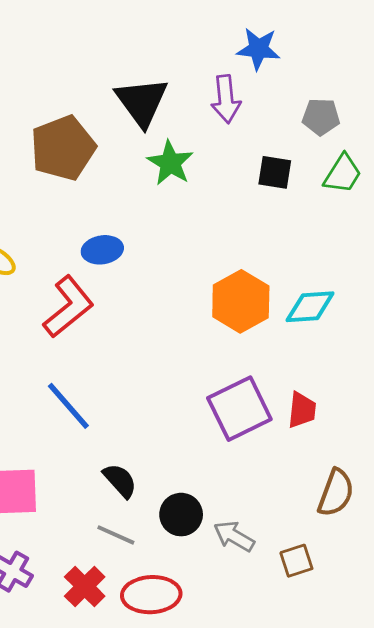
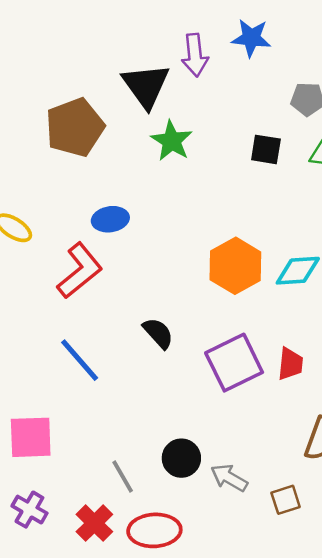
purple arrow: (226, 99) -> (195, 55), moved
black semicircle: (120, 481) -> (158, 333), moved
gray line: (116, 535) -> (123, 476), turned 36

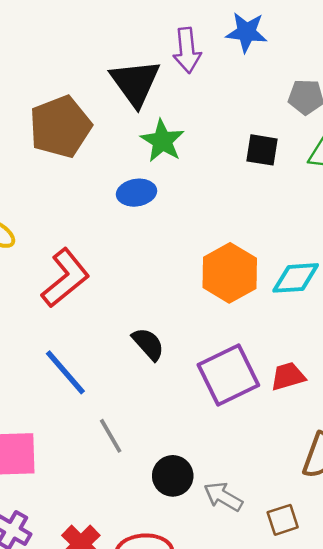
blue ellipse: (110, 219) -> (137, 193), moved
red trapezoid: (290, 364) -> (288, 376), turned -112
gray line: (123, 476) -> (111, 436), moved

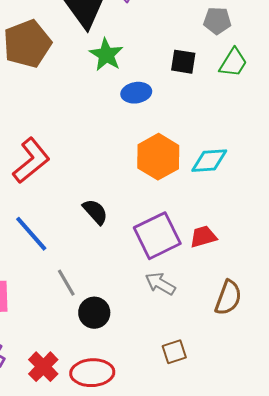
blue ellipse: (137, 193) -> (136, 93), moved
black circle: (173, 476) -> (94, 313), moved
gray arrow: (223, 497) -> (160, 284), moved
brown square: (283, 520) -> (174, 352), moved

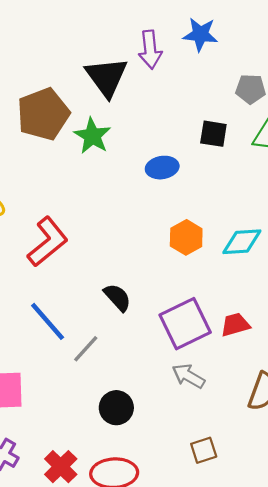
green star: (106, 55) -> (92, 136), moved
orange hexagon: (158, 157) -> (186, 237), size x0.7
gray line: (66, 283) -> (86, 349), moved, turned 72

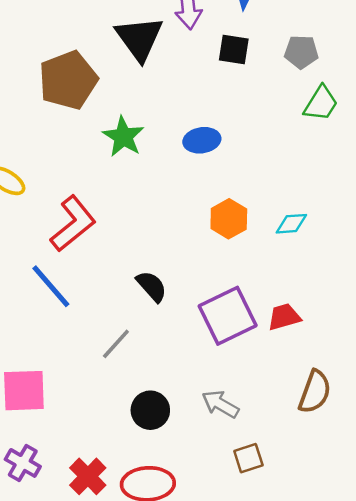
black square: (213, 134) -> (234, 49), moved
green star: (92, 136) -> (123, 137), moved
cyan diamond: (242, 242) -> (291, 224), size x0.7
blue line: (48, 321) -> (51, 286), moved
gray arrow: (188, 376) -> (220, 404), moved

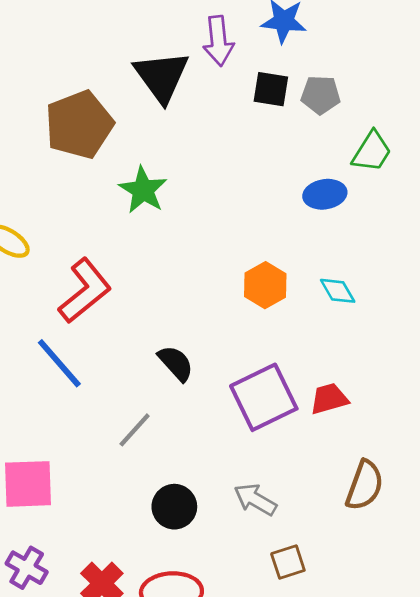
gray pentagon: (301, 52) -> (321, 95), moved
blue ellipse: (202, 140) -> (325, 194), moved
cyan diamond: (291, 224) -> (338, 291), turned 64

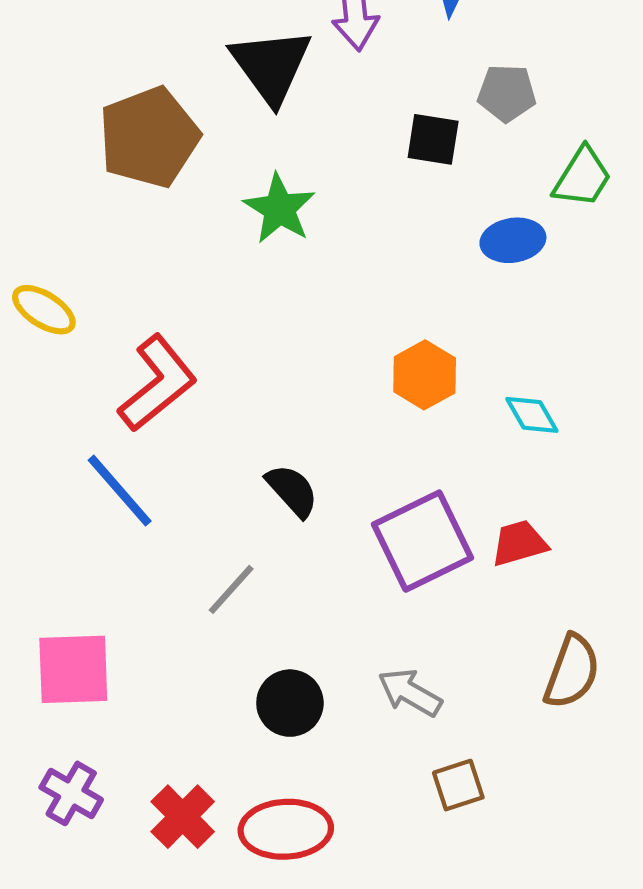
black square: (271, 89) -> (433, 139), moved
green star: (143, 190) -> (279, 209), moved
cyan diamond: (338, 291) -> (532, 415), moved

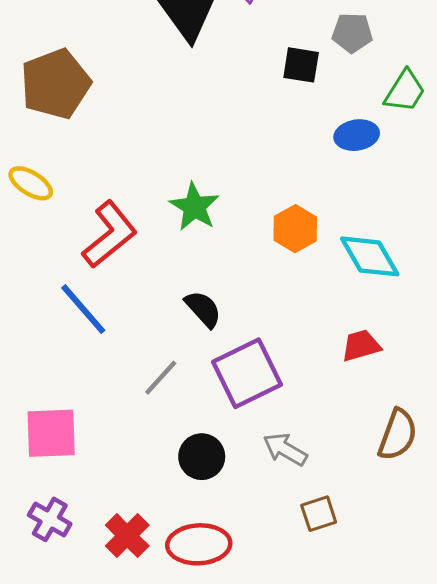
brown pentagon: (149, 137) -> (56, 84), moved
green star: (279, 209) -> (194, 207), moved
cyan diamond: (532, 415) -> (370, 256), size x1.6
purple square: (423, 541) -> (247, 373), moved

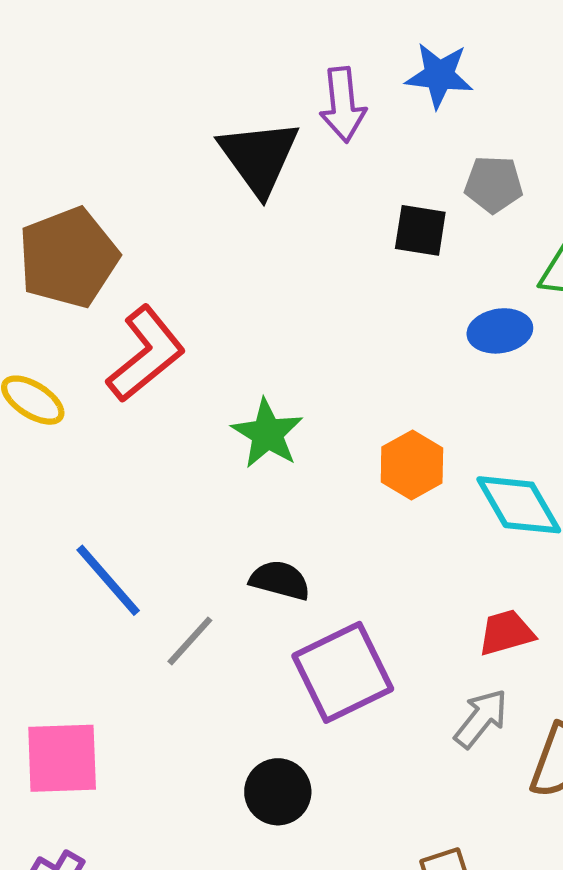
red L-shape: (110, 234) -> (146, 354), moved
black semicircle: (203, 309) -> (280, 580), turned -33
gray line: (161, 378) -> (190, 641), moved
gray arrow: (285, 449) -> (481, 718), moved, turned 99

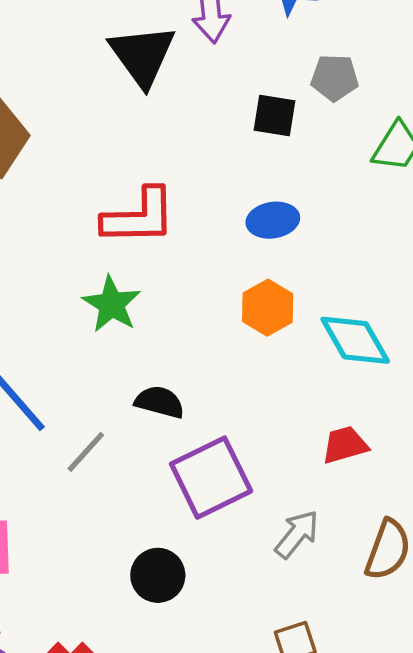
blue ellipse: (500, 331) -> (273, 220), moved
red L-shape: (146, 354) -> (139, 217), moved, turned 38
green star: (267, 434) -> (112, 304), moved
gray arrow: (481, 718) -> (297, 534), moved

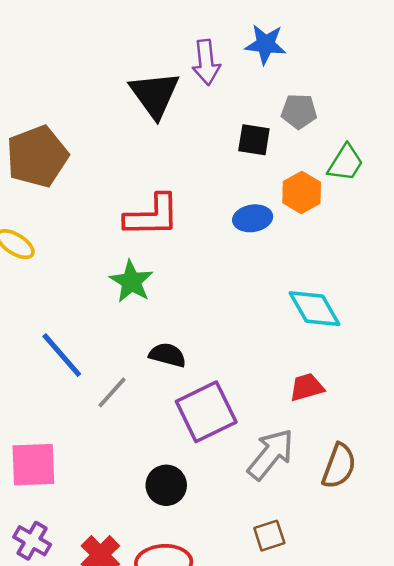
orange hexagon: (268, 308) -> (302, 193), moved
gray arrow: (297, 534) -> (271, 454), size x1.4

